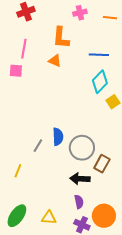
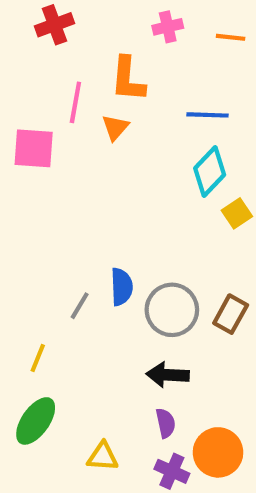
pink line: (24, 49) -> (75, 102), moved
orange triangle: (55, 61) -> (115, 127), turned 48
pink square: (16, 71) -> (34, 148), size x1.5
brown rectangle: (102, 164) -> (231, 314), moved
green ellipse: (17, 216) -> (36, 421), moved

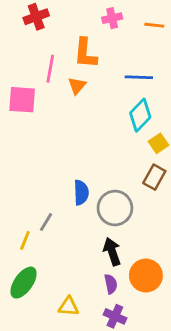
gray line: (80, 306) -> (46, 222), moved
brown rectangle: (231, 314) -> (154, 177), moved
black arrow: (168, 375) -> (112, 252), turned 68
orange circle: (218, 452) -> (146, 276), moved

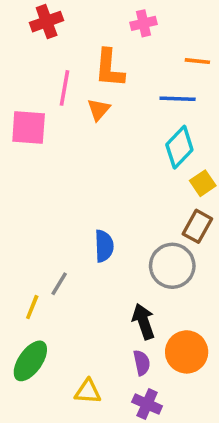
orange line: (154, 25) -> (197, 61), moved
gray circle: (115, 208) -> (172, 266), moved

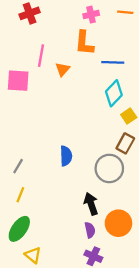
orange line: (197, 61) -> (125, 12), moved
orange L-shape: (109, 68) -> (84, 43), moved
gray line: (59, 284) -> (18, 166), moved
yellow triangle: (88, 391) -> (33, 255), moved, turned 36

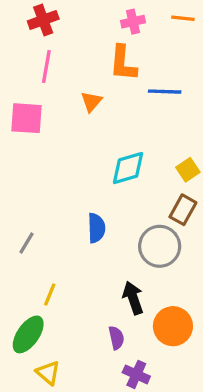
pink line: (41, 56) -> (46, 67), moved
cyan diamond: (114, 93) -> (128, 168), moved, turned 30
yellow line: (20, 195) -> (50, 295), moved
purple semicircle: (90, 230) -> (116, 338), moved

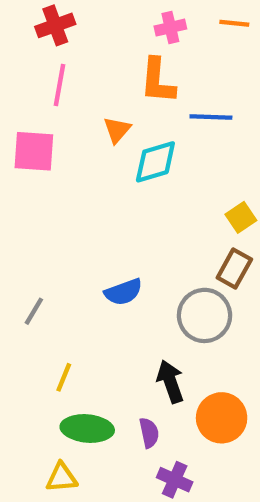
cyan diamond: (128, 168) -> (155, 162), moved
blue semicircle: (96, 228) -> (123, 292), turned 72
green ellipse: (28, 334) -> (87, 428), moved, turned 60
yellow triangle: (48, 373) -> (62, 478), turned -45

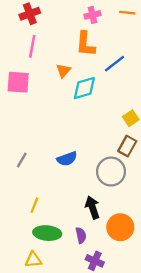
blue line: (211, 117) -> (115, 64), turned -40
gray line: (34, 311) -> (22, 160), moved

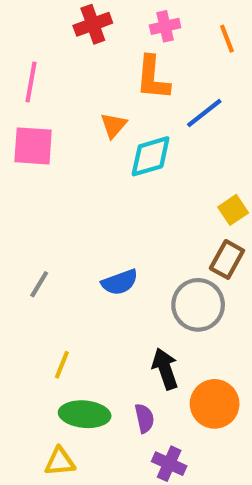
orange line: (127, 13) -> (227, 39), moved, turned 63
red cross: (30, 14) -> (93, 24), moved
pink line: (32, 46) -> (31, 82), moved

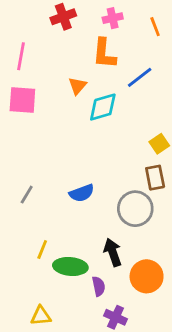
brown rectangle: (227, 259) -> (155, 178), turned -40
green ellipse: (85, 414) -> (70, 266), moved

